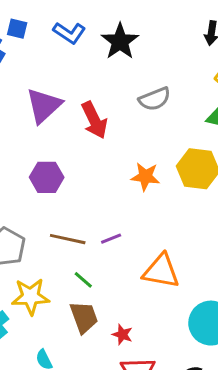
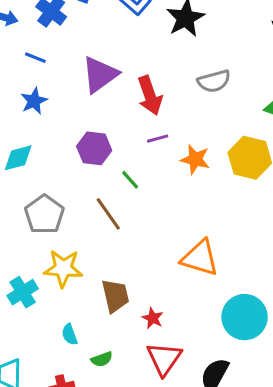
brown line: (68, 239) -> (108, 214), turned 36
purple line: (111, 239) -> (158, 139), moved
green line: (83, 280) -> (130, 180), moved

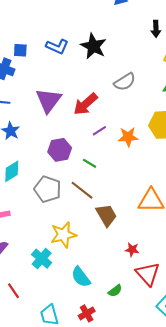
red arrow: (150, 95) -> (86, 104), turned 85
gray pentagon: (44, 214) -> (48, 189), moved
brown trapezoid: (115, 296) -> (106, 215), moved
cyan semicircle: (70, 334) -> (81, 277), size x1.5
green semicircle: (102, 359) -> (115, 291), moved

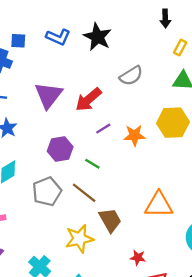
gray pentagon: (48, 189) -> (47, 191), turned 30
yellow star: (63, 235) -> (79, 239), moved

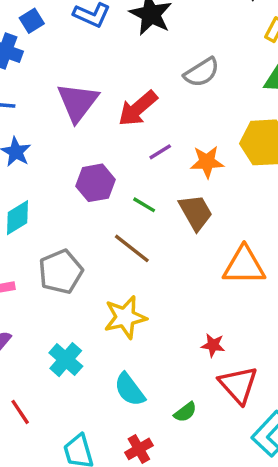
blue square: (18, 41) -> (32, 21), turned -35
gray pentagon: (47, 191) -> (61, 272), moved
brown trapezoid: (110, 220) -> (196, 212), moved

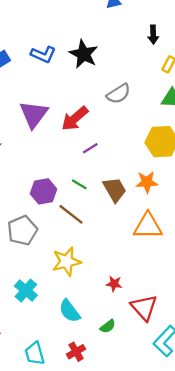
orange star: (207, 162) -> (147, 182), moved
purple hexagon: (95, 183) -> (43, 191), moved
red star: (213, 345) -> (114, 284), moved

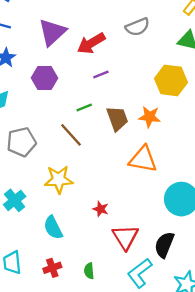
green line: (79, 184) -> (84, 108), turned -63
purple hexagon: (43, 191) -> (45, 78), moved
green semicircle: (108, 326) -> (89, 271), moved, turned 112

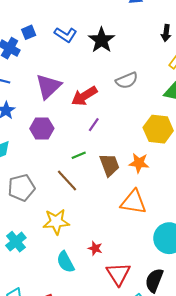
purple line: (101, 74) -> (94, 125), turned -32
cyan semicircle: (53, 228) -> (65, 262), moved

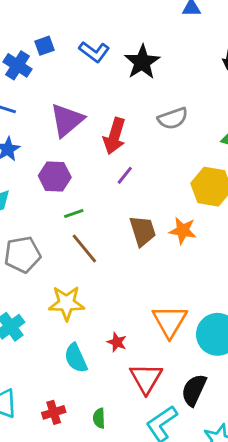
red arrow: (84, 96) -> (114, 136), turned -45
green line: (79, 155) -> (74, 213), moved
orange triangle: (133, 202) -> (170, 321), moved, turned 48

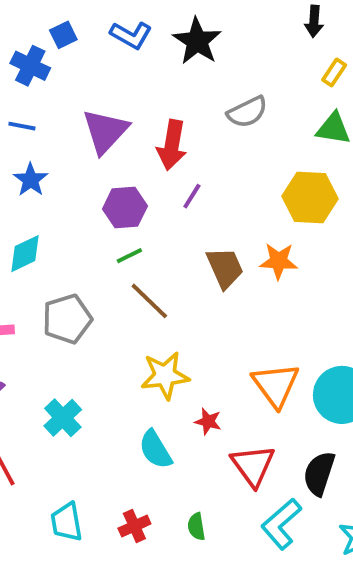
purple hexagon: (55, 177) -> (125, 208), moved
yellow star: (66, 303) -> (165, 375), moved

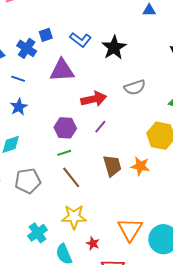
purple triangle: (105, 131) -> (62, 70), moved, turned 36
red arrow: (172, 145) -> (94, 99), turned -120
cyan cross: (63, 418) -> (38, 233), moved

